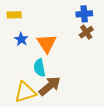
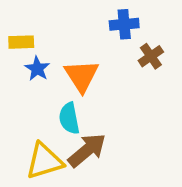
blue cross: (84, 14) -> (124, 24), moved
yellow rectangle: (14, 15) -> (21, 42), moved

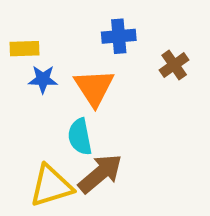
blue cross: (124, 24) -> (119, 36), moved
blue star: (37, 69) -> (43, 79), turned -30

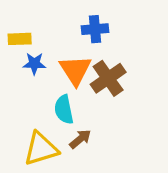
brown cross: (174, 65) -> (108, 78), moved, size x1.5
brown arrow: (100, 174) -> (80, 139), size x0.6

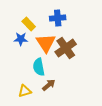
yellow rectangle: (20, 39) -> (29, 24), moved, turned 48
yellow triangle: (41, 149) -> (25, 91), size x0.6

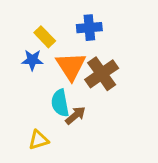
brown arrow: (49, 85) -> (75, 115), moved

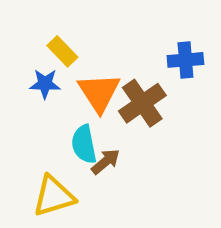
blue cross: (89, 28) -> (185, 60), moved
yellow triangle: (38, 140) -> (54, 196), size x1.5

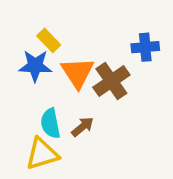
blue star: (45, 84) -> (35, 66), size x1.4
cyan semicircle: (84, 144) -> (50, 123), moved

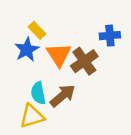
blue star: (35, 66) -> (27, 50), turned -30
brown arrow: (83, 127) -> (63, 96), size x1.5

